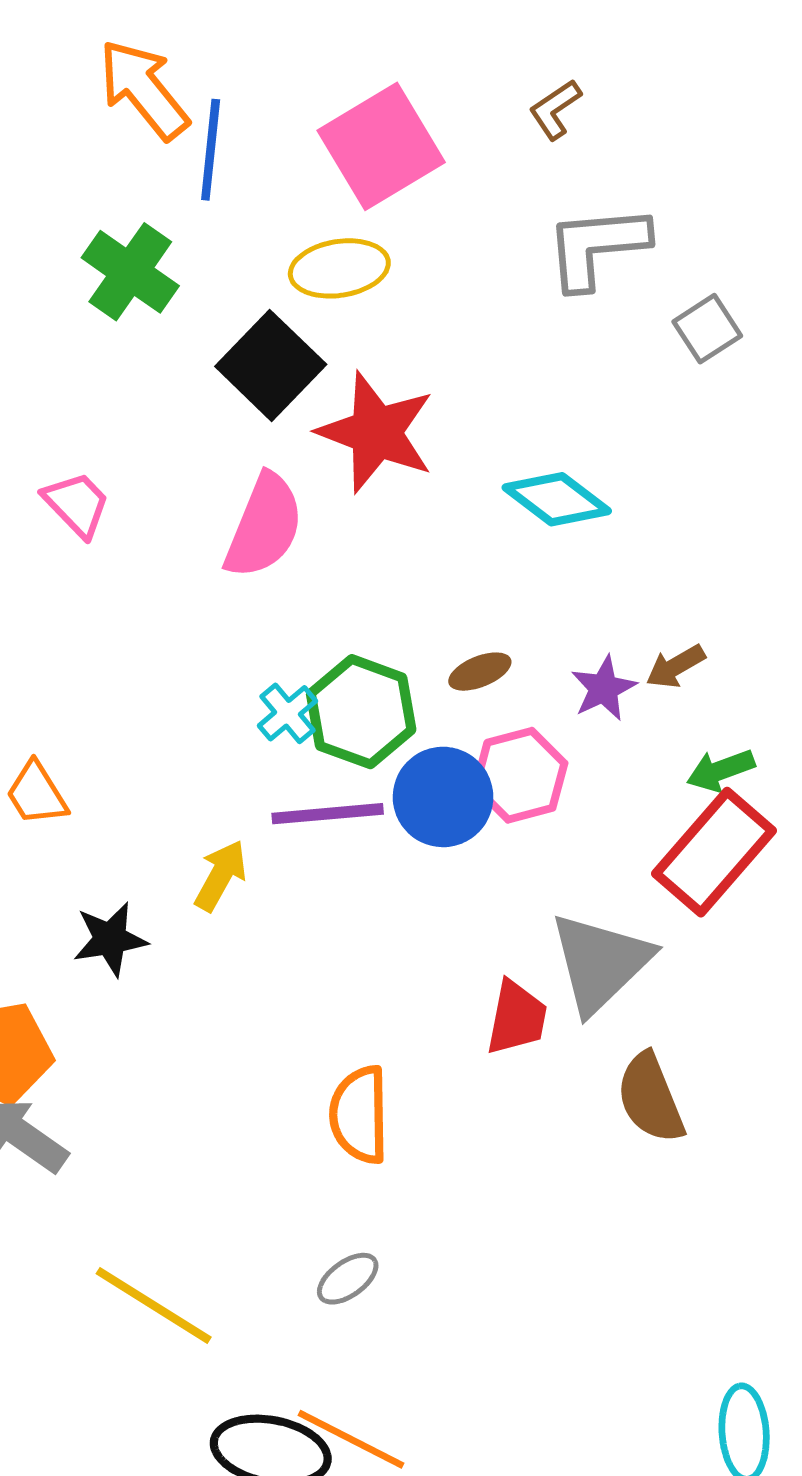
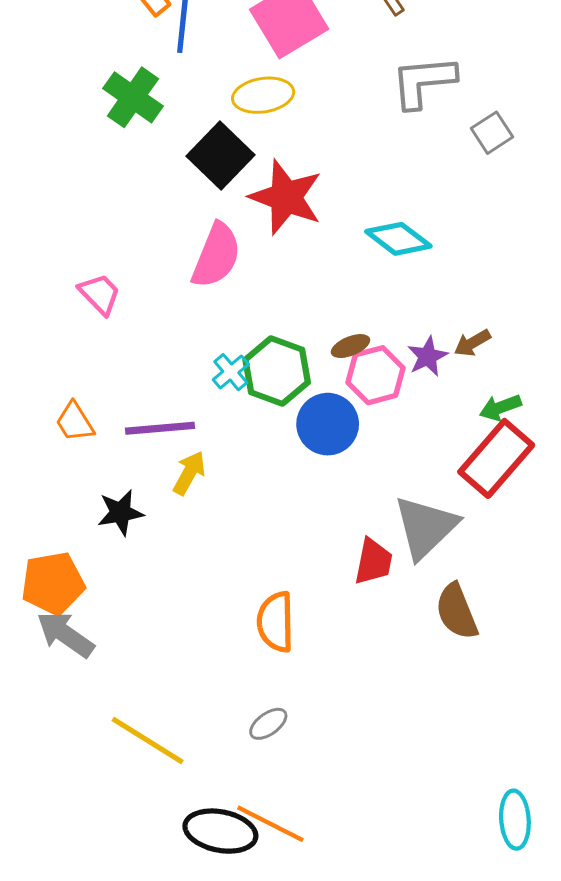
pink trapezoid: (77, 504) -> (100, 294), moved
pink hexagon: (520, 775) -> (375, 375), moved
purple line: (328, 814) -> (160, 428), moved

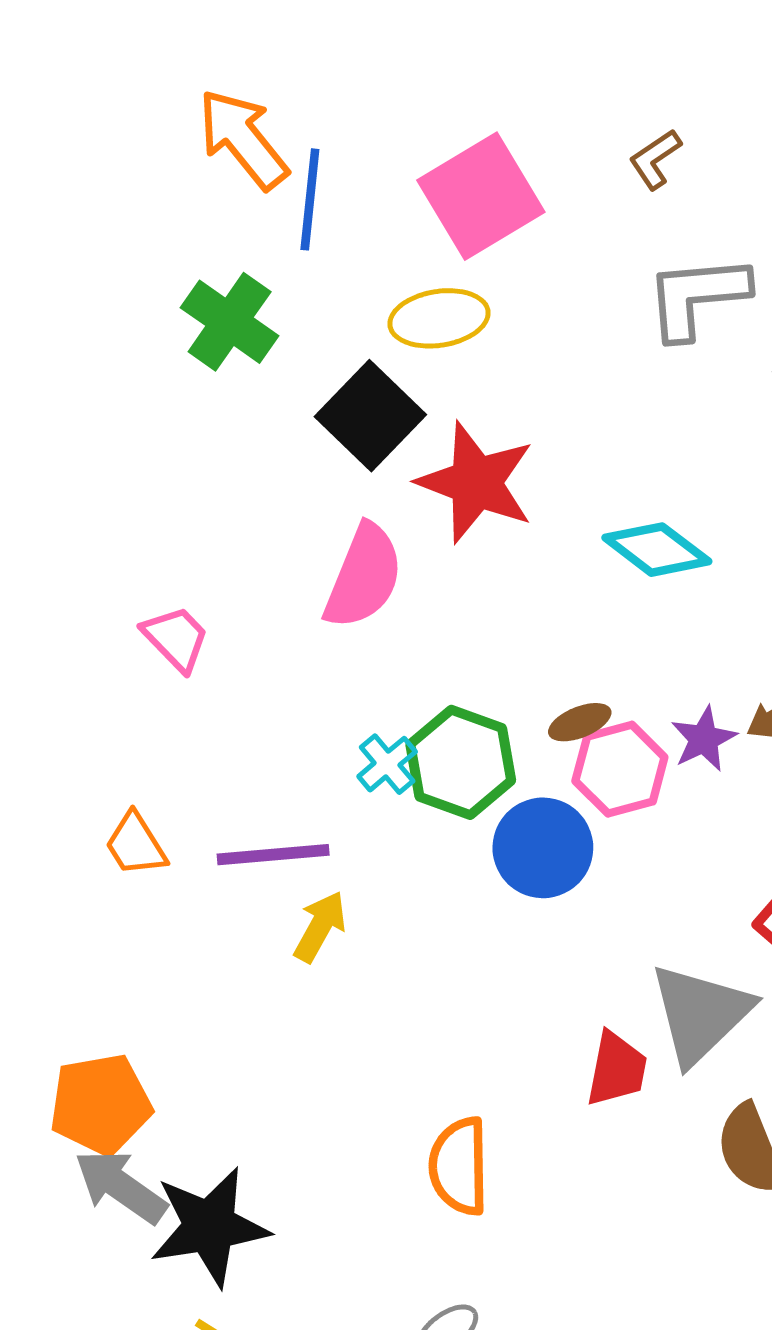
black star: (120, 513) -> (209, 1227), moved, size x1.6

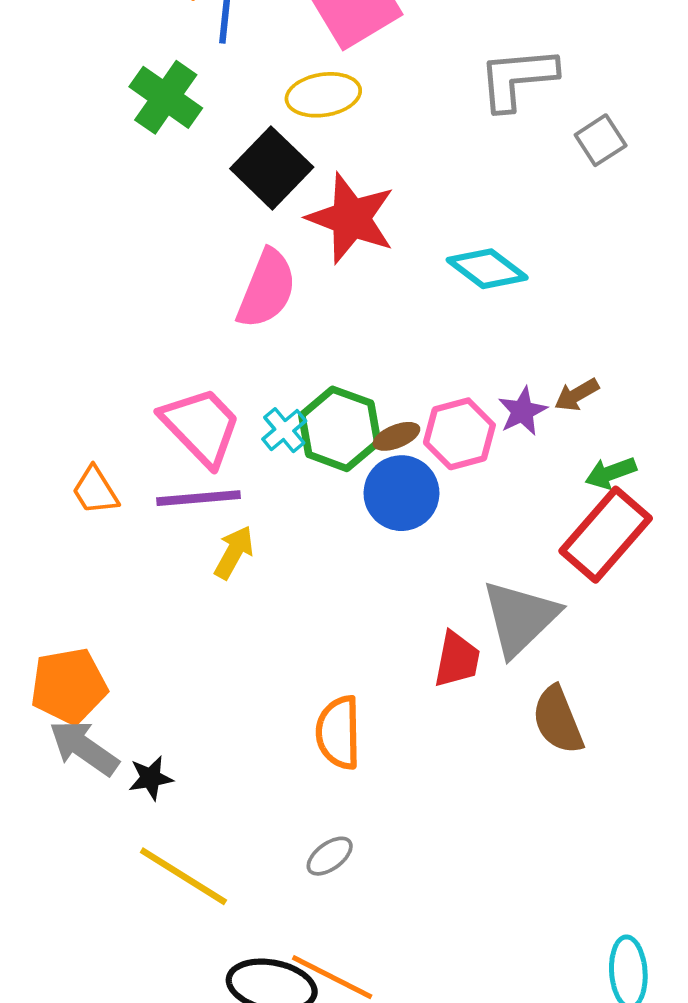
pink trapezoid: (176, 638) -> (201, 426), moved, size x1.6
brown ellipse: (580, 722) -> (396, 436), moved
black star: (209, 1227) -> (151, 778), size x0.5

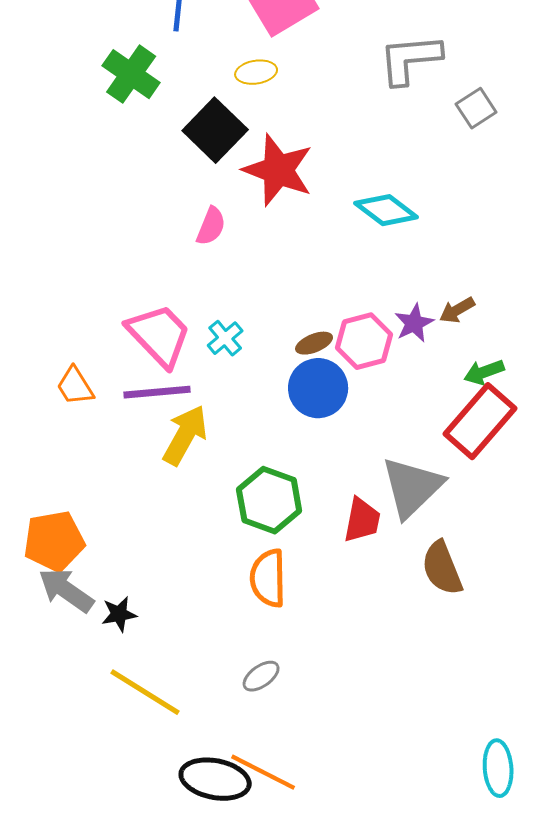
yellow ellipse: (323, 95) -> (256, 72), size x0.7
pink semicircle: (267, 289) -> (211, 226), size x0.6
green hexagon: (340, 429) -> (269, 500), moved
yellow arrow: (234, 552) -> (185, 435), size x1.4

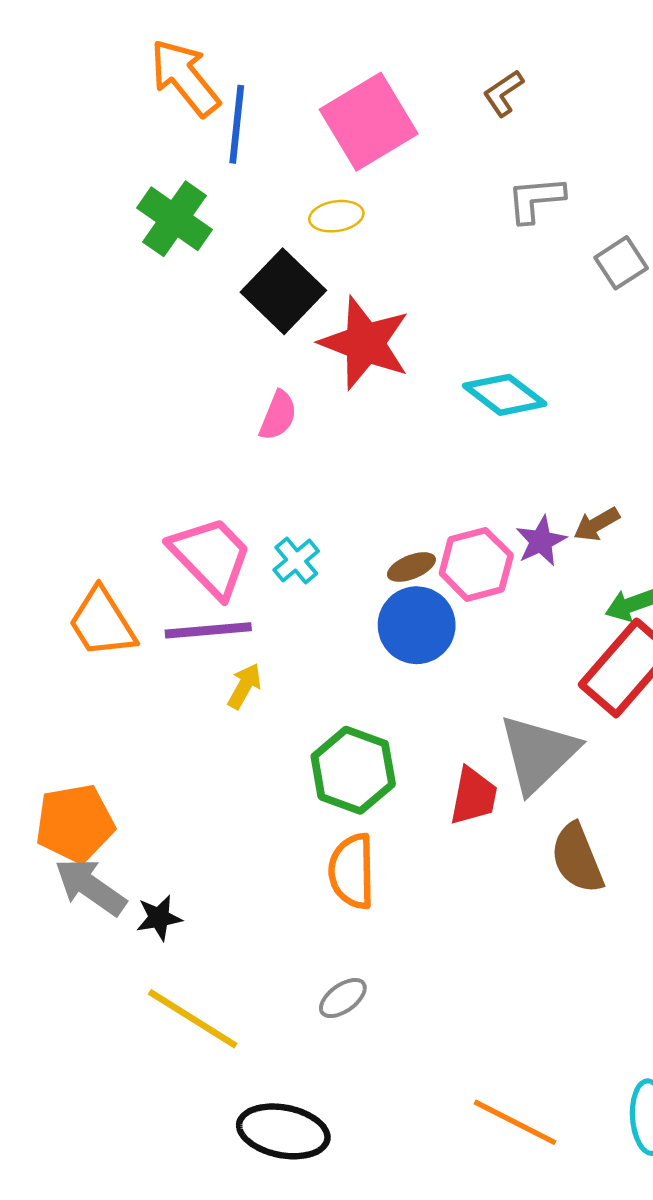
gray L-shape: (410, 59) -> (536, 199), size x0.7
orange trapezoid: (75, 386) -> (102, 623), size x1.4
yellow arrow: (185, 435) -> (244, 686), size x0.6
orange line: (263, 772) -> (515, 1122), moved

